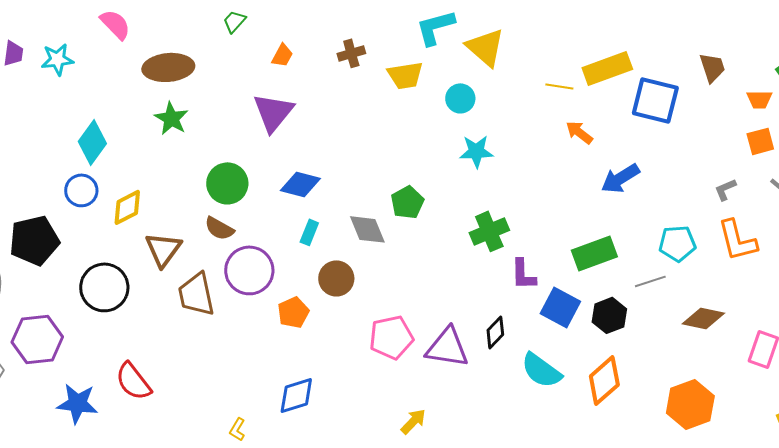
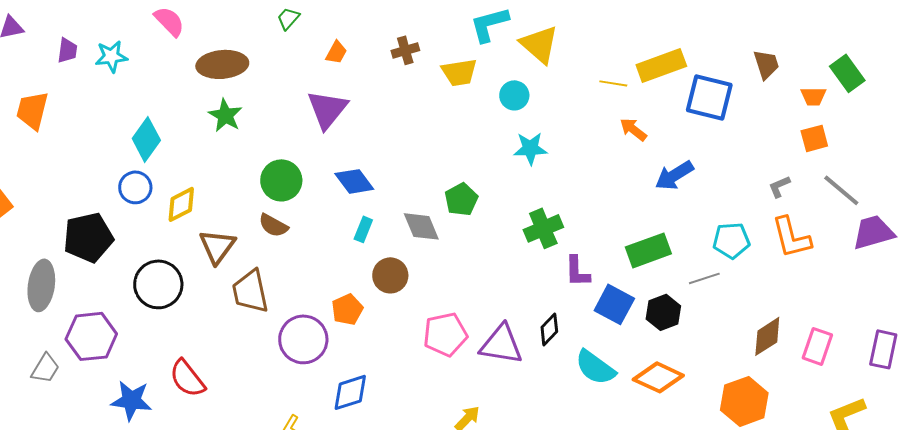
blue diamond: (300, 184) -> (354, 181), turned 39
purple circle: (249, 270) -> (303, 339), moved
brown diamond: (703, 318) -> (767, 336), moved, turned -45
orange diamond: (604, 380) -> (658, 377), turned 66

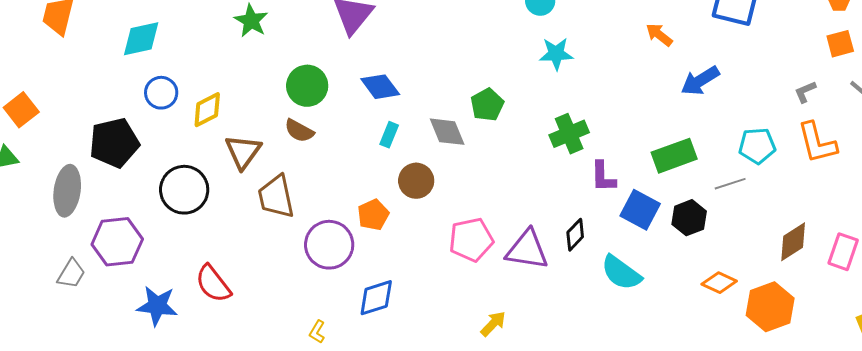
cyan diamond: (146, 139) -> (141, 39), moved, turned 42
orange diamond: (658, 377) -> (719, 283), moved, size x0.7

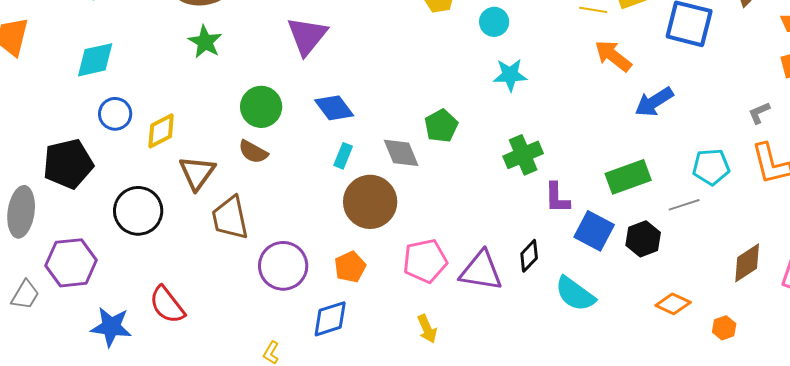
orange arrow: (659, 35) -> (613, 56), size x1.4
brown circle: (416, 181) -> (370, 202), size x1.5
orange pentagon: (373, 215) -> (350, 267), moved
orange hexagon: (770, 307) -> (724, 328), size x0.5
yellow arrow: (493, 324) -> (427, 329), moved, turned 112

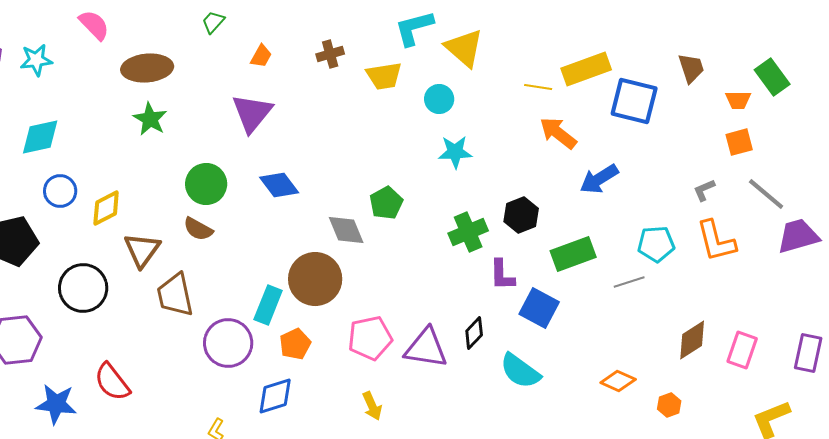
cyan rectangle: (343, 156) -> (268, 305), moved, size x1.5
black hexagon: (643, 239) -> (521, 215), moved

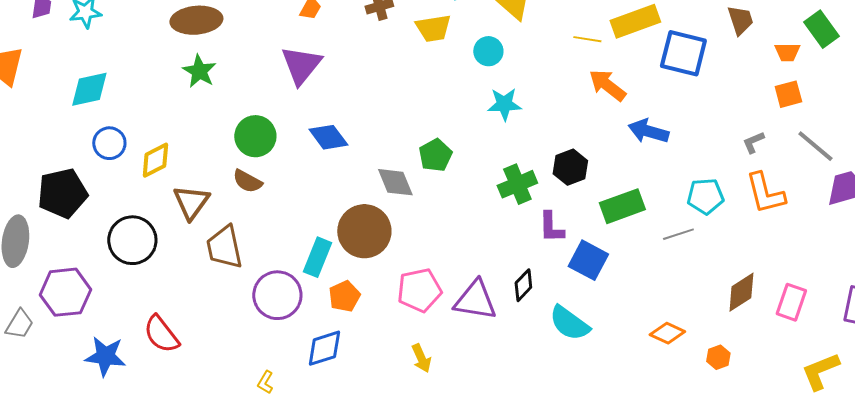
blue arrow: (599, 179) -> (648, 131), turned 48

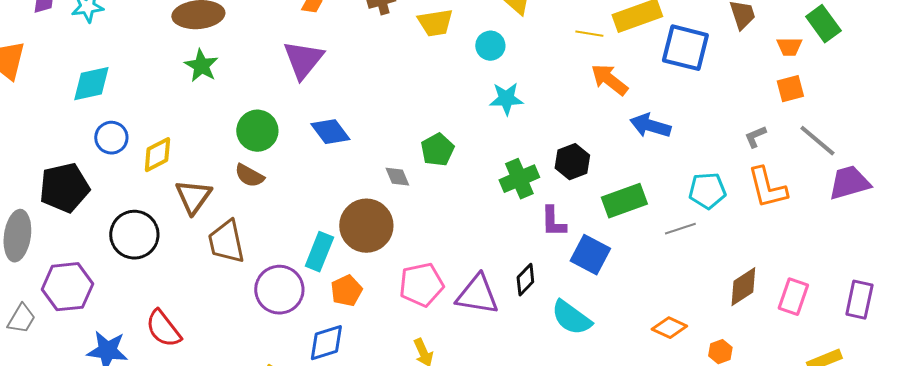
gray diamond: (395, 182) -> (397, 177), size x0.7

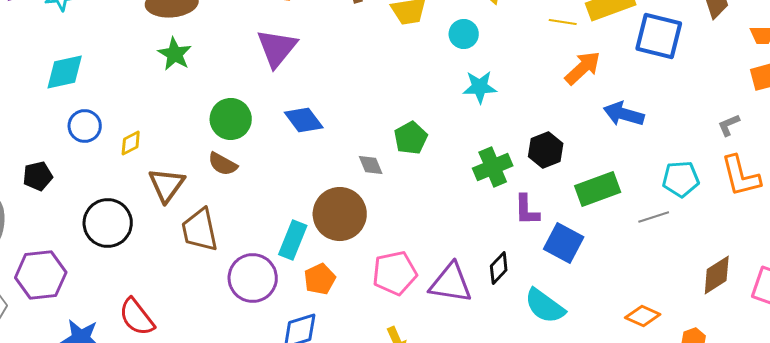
orange arrow: (609, 80) -> (583, 68), turned 99
yellow diamond: (157, 155) -> (131, 143), size x0.7
black pentagon: (64, 188) -> (38, 176), size x0.6

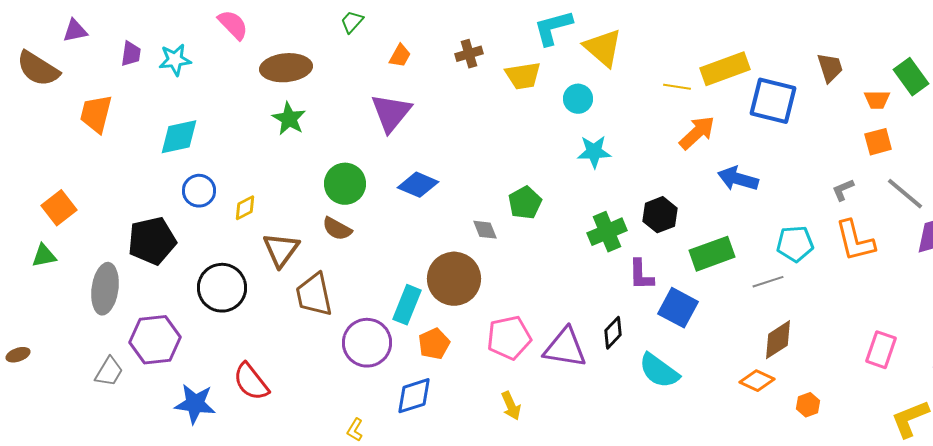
blue diamond: (304, 120) -> (418, 185), turned -30
black pentagon: (38, 176) -> (152, 241), size x1.6
brown diamond: (717, 275) -> (778, 340), moved

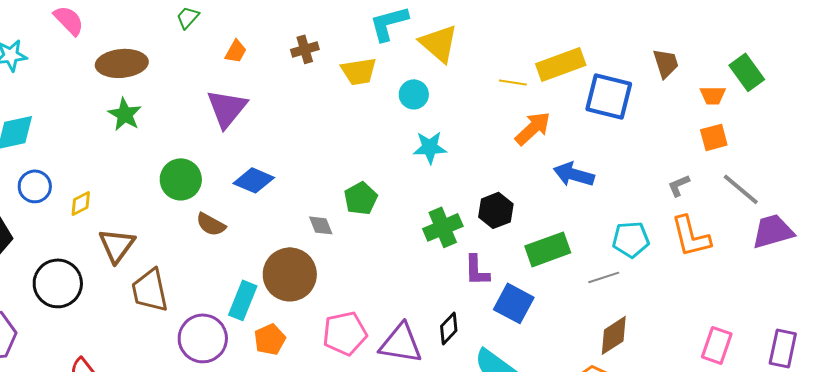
brown semicircle: (337, 229) -> (211, 224), moved

